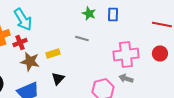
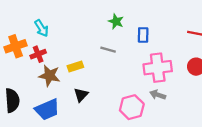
blue rectangle: (113, 14) -> (143, 35), moved
cyan arrow: (23, 20) -> (42, 28), size x0.7

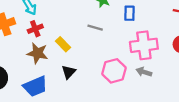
red cross: (38, 54) -> (35, 29), moved
yellow rectangle: (75, 67) -> (63, 44), turned 64
pink hexagon: (132, 107) -> (114, 71), moved

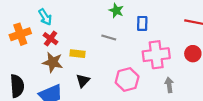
red cross: (35, 29) -> (51, 39), turned -32
yellow rectangle: (63, 44) -> (77, 54), turned -40
gray arrow: (144, 72) -> (169, 85), moved, turned 64

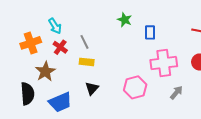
gray line: (109, 37) -> (85, 42), moved, turned 48
brown star: (53, 62) -> (45, 71), moved, turned 30
gray arrow: (169, 85) -> (176, 93), turned 48

